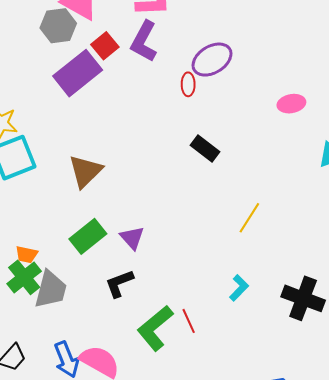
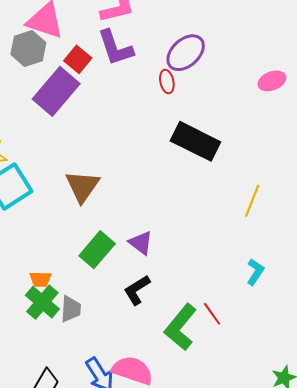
purple L-shape: (144, 41) -> (115, 48), turned -36
black rectangle: (205, 148) -> (195, 141), size x1.6
gray trapezoid: (51, 289) -> (71, 309), size x0.7

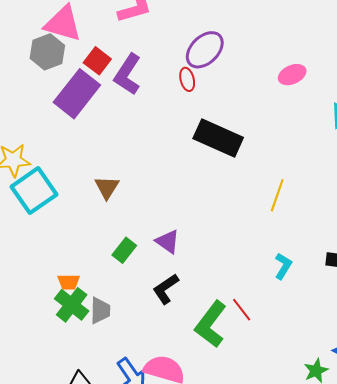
purple L-shape: (115, 48) -> (128, 74), moved, turned 54
brown triangle: (82, 186) -> (107, 187), size x0.7
green rectangle: (97, 250) -> (124, 250), size x0.7

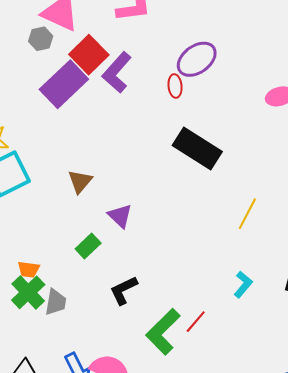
gray hexagon: (47, 52) -> (41, 39), size x0.7
red square: (97, 61) -> (89, 55), size x1.4
purple triangle: (168, 242) -> (120, 216), moved
red line: (242, 310) -> (196, 322), turned 70

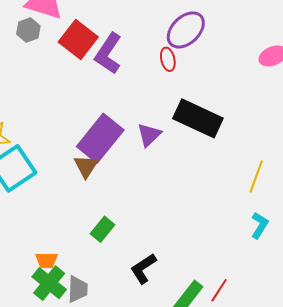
purple rectangle: (64, 84) -> (100, 138), moved
purple triangle: (120, 216) -> (149, 135), moved, turned 40
cyan L-shape: (243, 285) -> (260, 225), moved

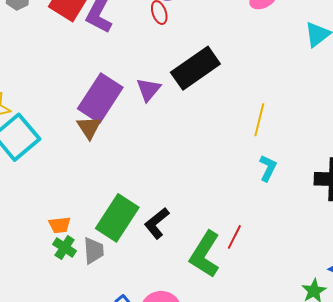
black rectangle: (198, 118) -> (195, 68), turned -54
green rectangle: (103, 229) -> (117, 218), moved, size x1.8
green cross: (49, 283) -> (65, 248), size x0.7

